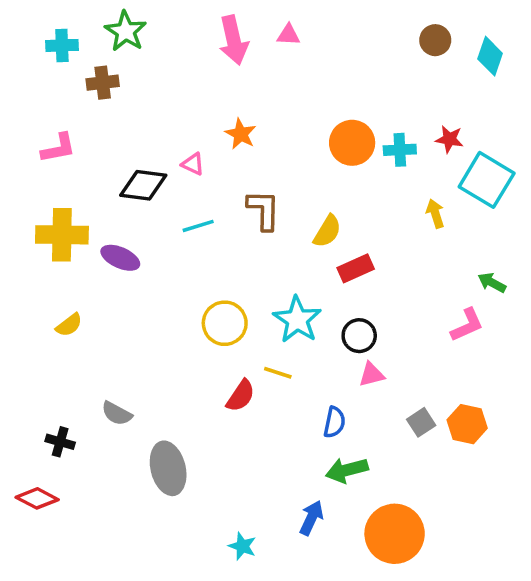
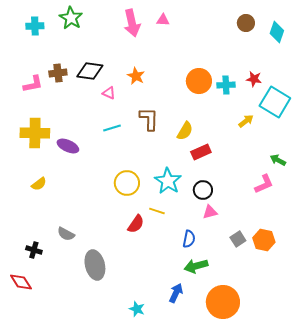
brown cross: (103, 83) -> (58, 73), moved
black diamond: (143, 185) -> (90, 71), moved
yellow arrow: (435, 214) -> (246, 121), turned 70
red diamond: (37, 498) -> (21, 282), turned 30

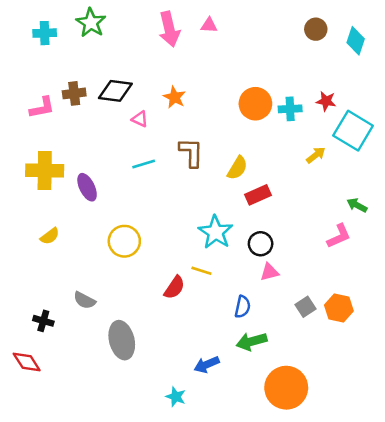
purple ellipse: (68, 146) -> (87, 187), turned 40
yellow circle: (127, 183) -> (124, 241), moved
blue arrow: (176, 293) -> (207, 365), moved, turned -138

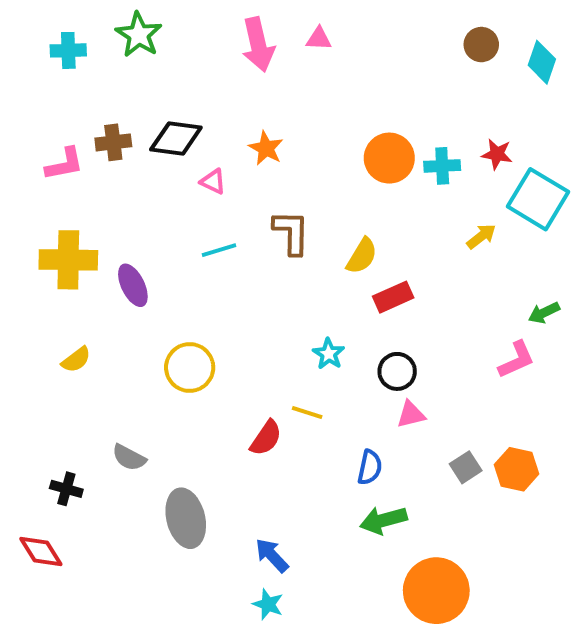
green arrow: (357, 205) -> (544, 313), turned -54
cyan star: (216, 232) -> (329, 354), size x0.6
blue arrow: (207, 365) -> (272, 555), moved, turned 70

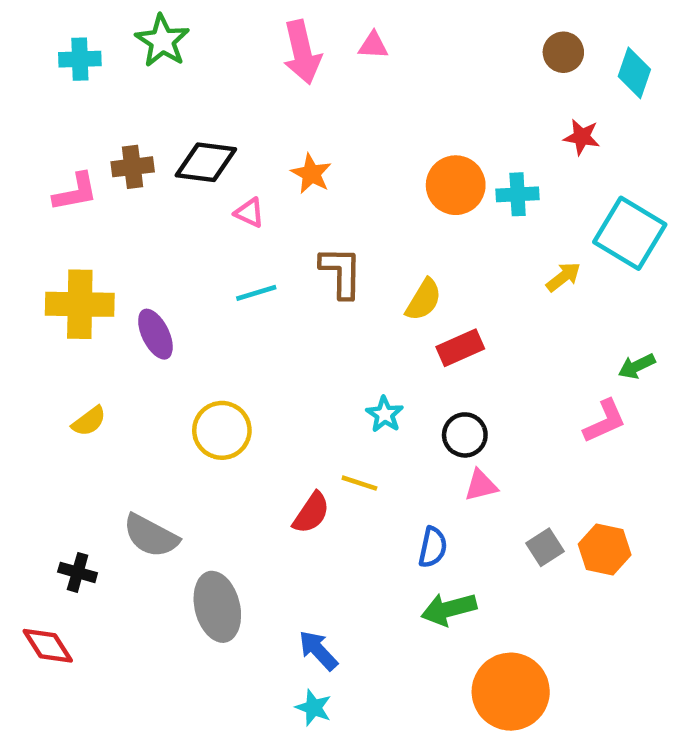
red star: (497, 154) -> (582, 137), moved
gray semicircle: (129, 458) -> (151, 536), size x1.4

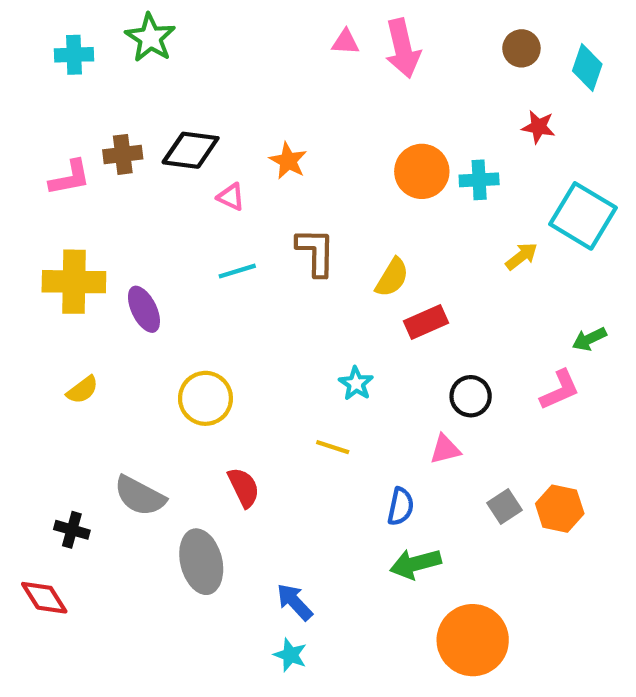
pink arrow: (302, 52) -> (403, 48), moved
black circle: (465, 435) -> (471, 396), moved
red semicircle: (311, 513) -> (244, 487), moved, turned -60

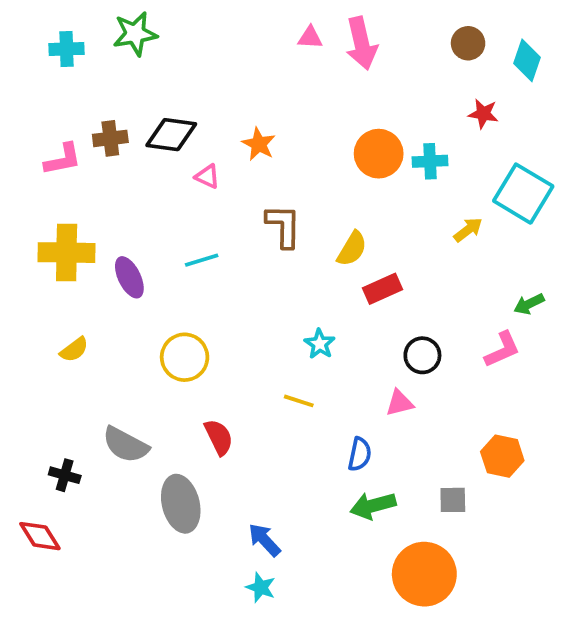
green star: (150, 38) -> (135, 34), turned 30
cyan line: (237, 271) -> (202, 260), moved
gray square: (505, 507) -> (453, 500), moved, turned 32

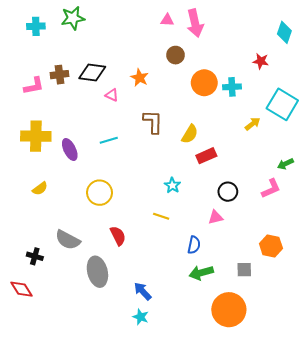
brown circle: (468, 43) -> (176, 55), moved

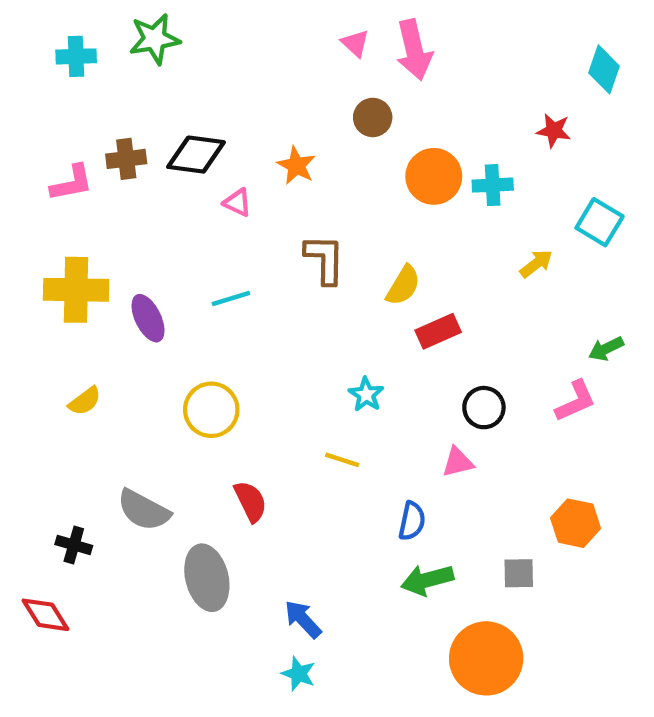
pink triangle: (167, 20) -> (355, 43), turned 40
cyan square: (282, 104) -> (600, 222), size x0.7

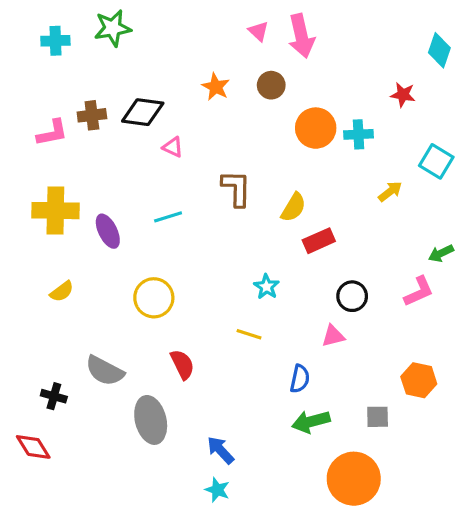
orange star: (296, 165) -> (216, 87), moved

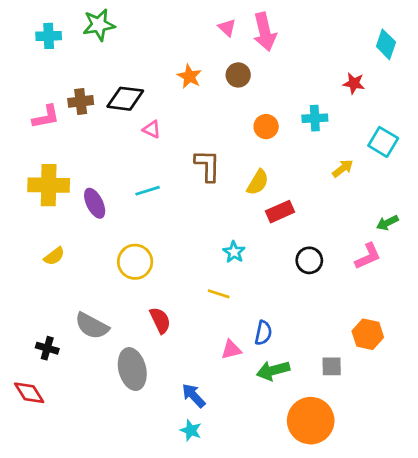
orange circle: (316, 128) -> (266, 127), moved, size x0.7
pink triangle: (333, 336) -> (231, 350), moved

